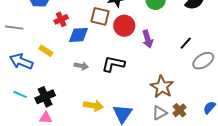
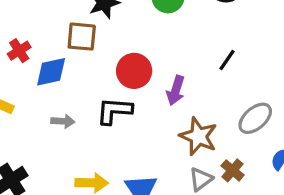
red circle: (124, 26) -> (134, 71), moved
purple arrow: (148, 39) -> (176, 90), moved, turned 42
gray ellipse: (203, 61) -> (255, 118), moved

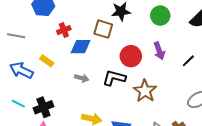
purple arrow: (176, 90) -> (159, 51), moved, turned -48
brown star: (198, 136) -> (145, 91), moved

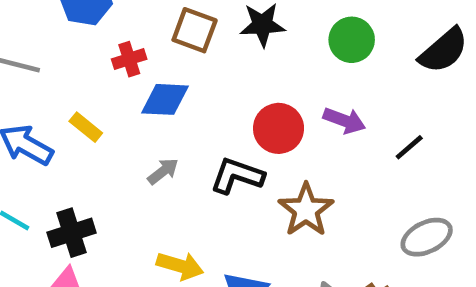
brown square: (103, 29) -> (195, 30), moved
purple arrow: (159, 51) -> (344, 120), turned -54
gray arrow: (82, 78) -> (163, 171), turned -56

